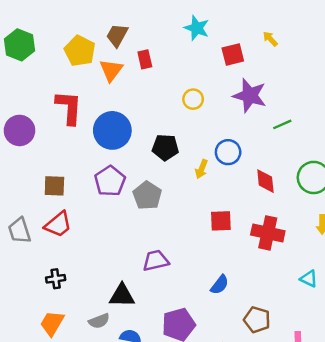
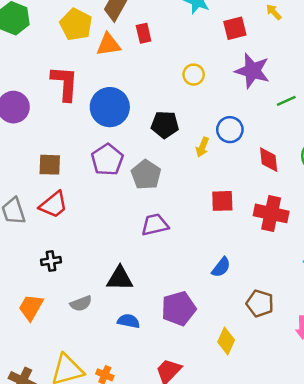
orange triangle: (111, 70) -> (109, 45), turned 45
purple trapezoid: (156, 261) -> (155, 225), moved
gray semicircle: (99, 321) -> (81, 304), moved
orange trapezoid: (52, 323) -> (31, 307), moved

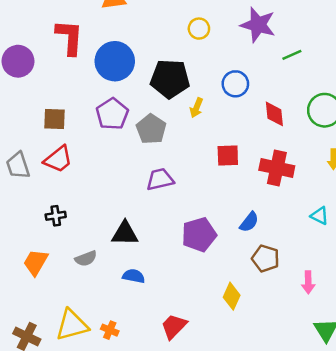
black pentagon: (165, 125) -> (170, 79), size x1.4
yellow arrow: (202, 147) -> (196, 108), moved
blue semicircle: (221, 267) -> (249, 222), moved
purple pentagon: (179, 309) -> (199, 235), moved

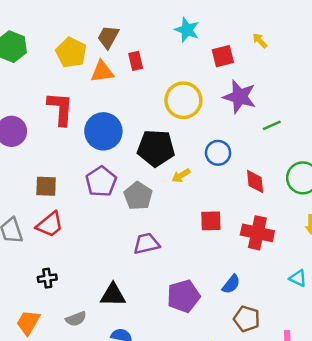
yellow circle: (199, 29) -> (183, 100), size x1.8
yellow arrow: (196, 108) -> (181, 176), turned 36

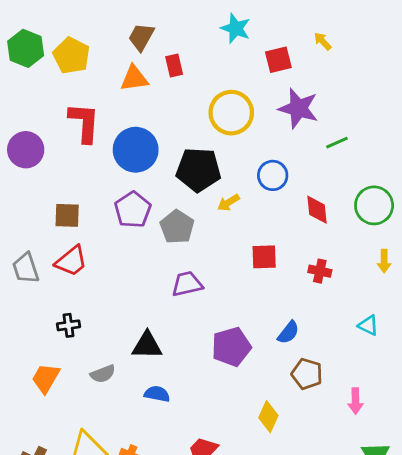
yellow pentagon: (71, 53) -> (71, 56), moved
red cross: (257, 233) -> (320, 271), size x0.6

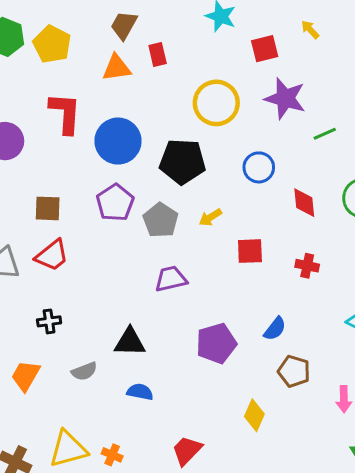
yellow arrow: (228, 203) -> (210, 217), moved

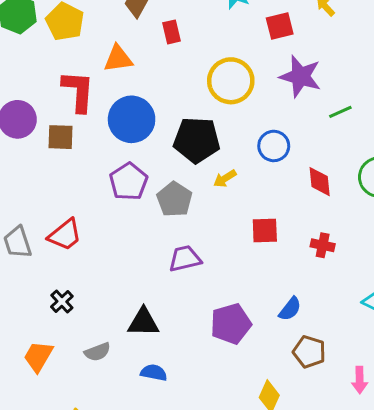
orange triangle: (117, 68) -> (118, 59), moved
brown square: (48, 208) -> (60, 137), moved
yellow arrow: (210, 217) -> (225, 179), moved
black cross: (49, 321) -> (62, 302), turned -35

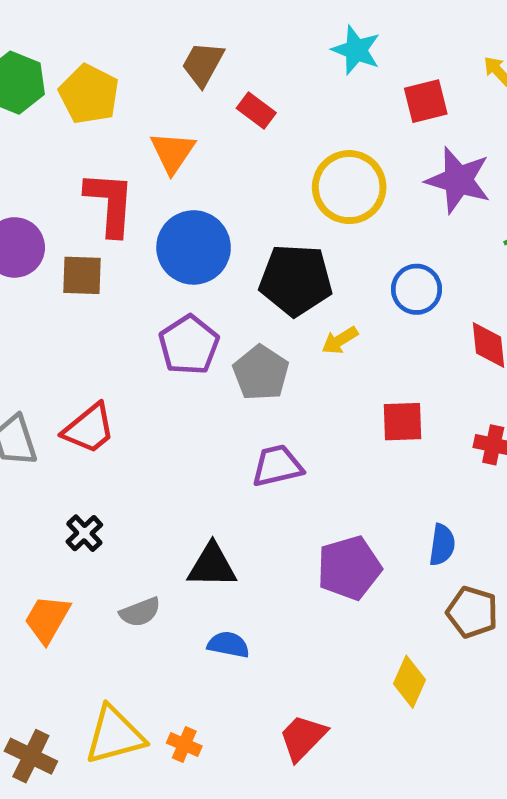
red rectangle: (172, 32) -> (256, 110), turned -40
orange triangle: (118, 59) -> (173, 152), turned -48
blue semicircle: (290, 309) -> (442, 545), turned -30

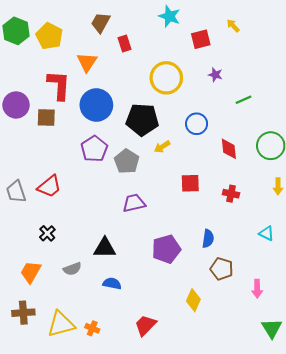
red rectangle: (256, 110) -> (125, 43), turned 35
purple star: (458, 180) -> (215, 75), size x0.5
brown cross: (31, 756) -> (23, 313), moved, turned -30

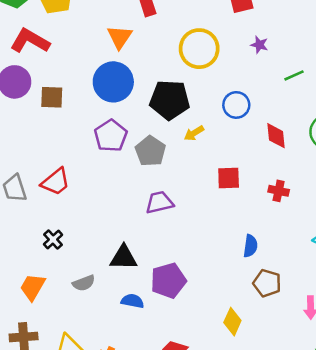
orange triangle: (87, 62) -> (120, 37), moved
red L-shape: (59, 85) -> (30, 41), moved, turned -64
purple pentagon: (166, 249) -> (168, 281), moved

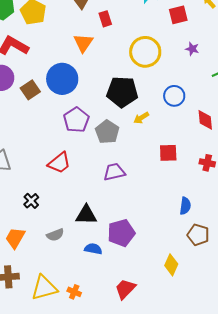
blue circle: (113, 82) -> (62, 79), moved
brown square: (52, 97) -> (30, 90), turned -36
red trapezoid: (56, 182) -> (59, 163), moved

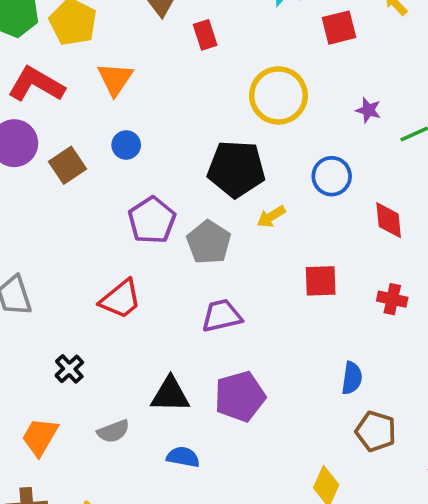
orange triangle: (83, 43) -> (115, 79), moved
purple star: (192, 49) -> (368, 110), moved
blue circle: (62, 79) -> (126, 145), size x0.5
purple pentagon: (121, 233) -> (240, 396), moved

